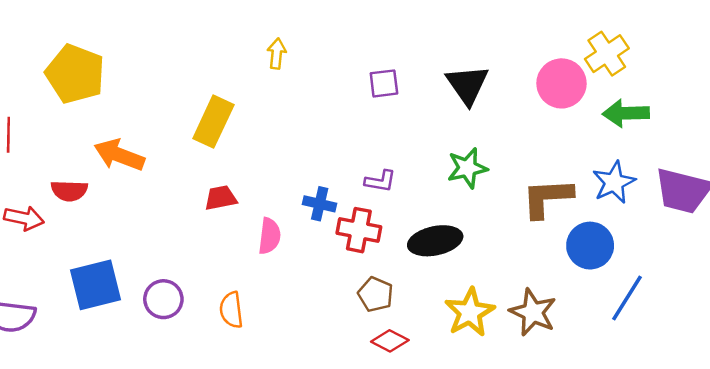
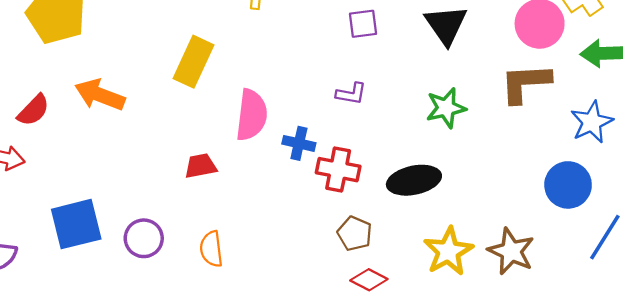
purple L-shape: (380, 181) -> (351, 94), moved
red semicircle: (69, 191) -> (33, 110), moved, turned -48
red trapezoid: (221, 198) -> (201, 166), moved
brown L-shape: (547, 198) -> (525, 83), moved
pink semicircle: (269, 236) -> (252, 115), moved, size x1.4

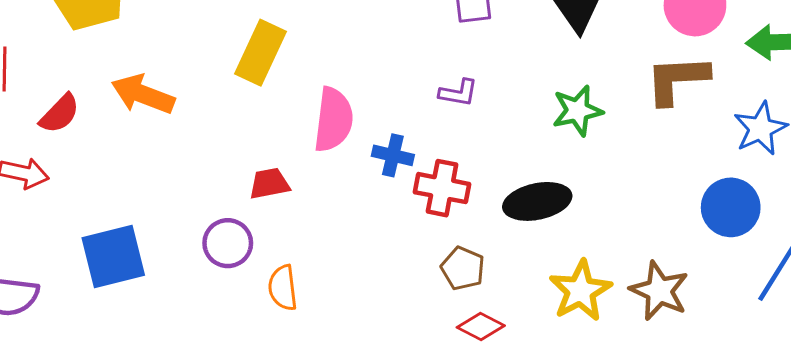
purple circle: (144, 238) -> (228, 243), moved

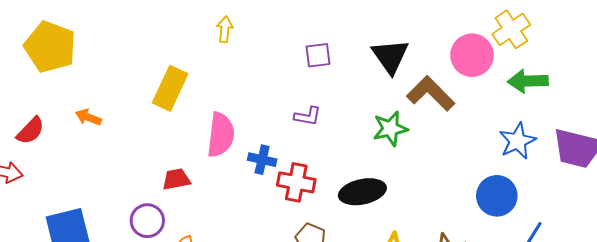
brown L-shape: (677, 79) -> (431, 93), moved, turned 48
orange arrow: (143, 94) -> (88, 117), size x0.6

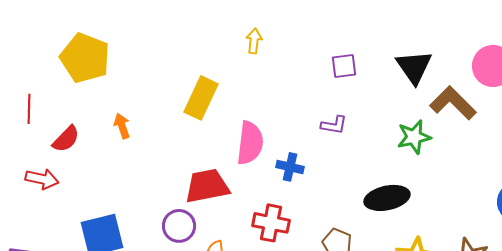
orange arrow: (88, 117) -> (122, 126), turned 50
red trapezoid: (176, 179) -> (207, 186), size x1.6
red cross: (296, 182) -> (271, 223), moved

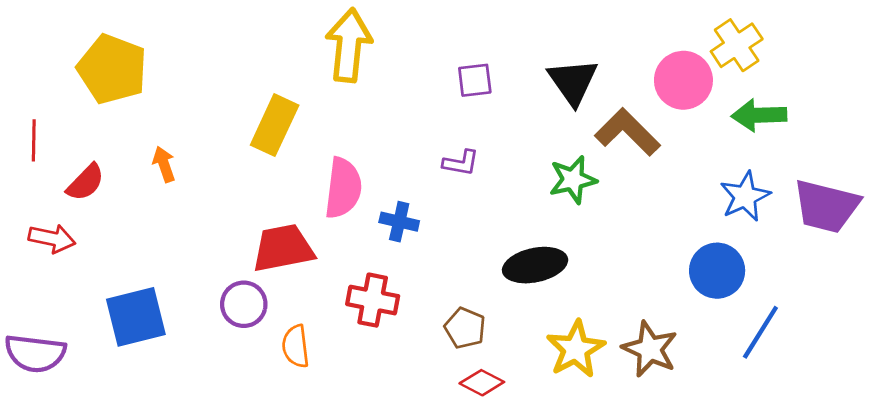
yellow arrow: (254, 41) -> (349, 45), size x2.0

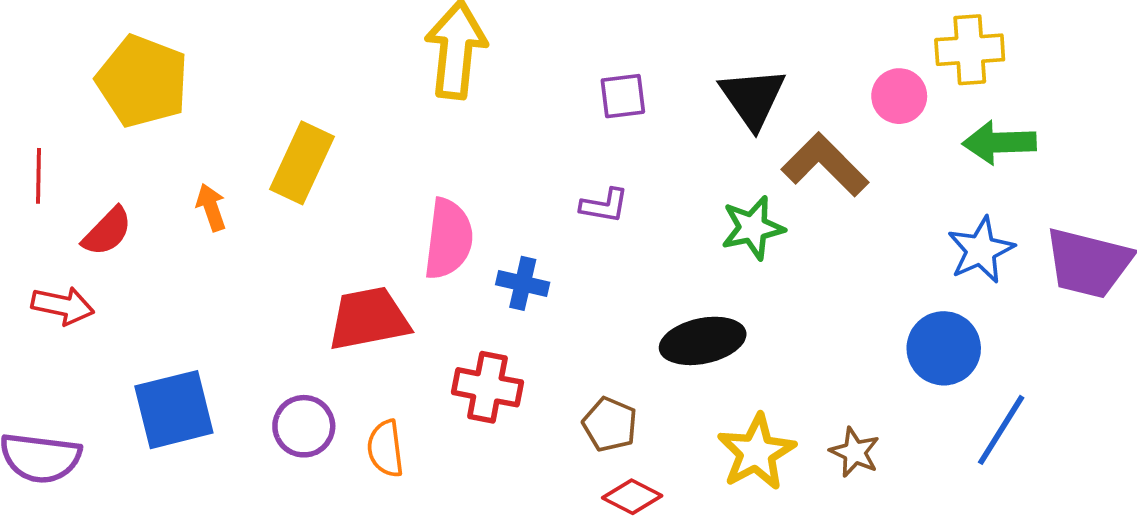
yellow cross: (737, 45) -> (970, 50), turned 30
pink circle: (683, 80) -> (899, 96), size x0.7
yellow rectangle: (275, 125) -> (302, 163), moved
purple circle: (244, 304) -> (304, 426), moved
brown star: (650, 349) -> (855, 452), size x0.7

